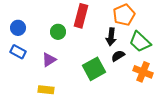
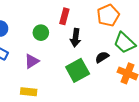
red rectangle: (81, 16) -> (64, 16), size x0.7
black arrow: (111, 37) -> (76, 38), moved

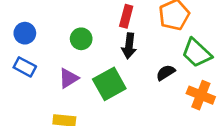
red rectangle: (64, 16) -> (126, 16), moved
green square: (78, 70) -> (109, 84), moved

